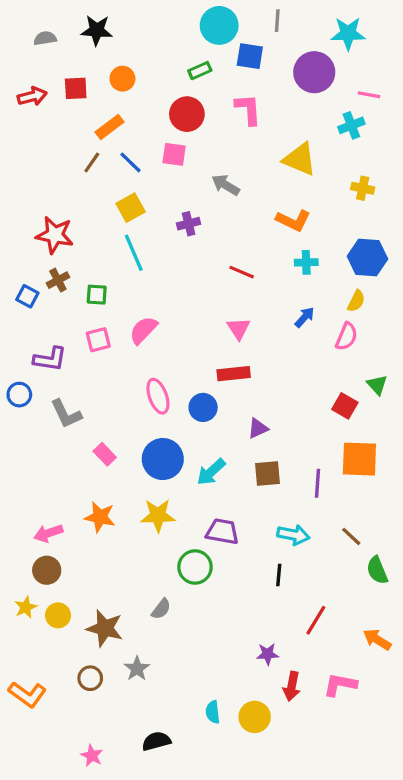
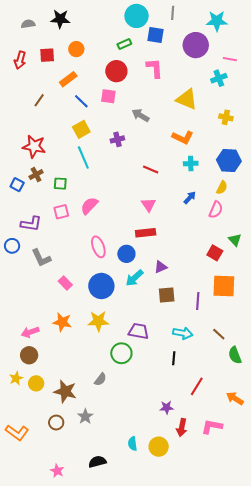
red arrow: (32, 96) -> (20, 60), turned 120
brown line: (92, 162) -> (39, 100), moved
cyan arrow: (211, 472) -> (134, 278), moved

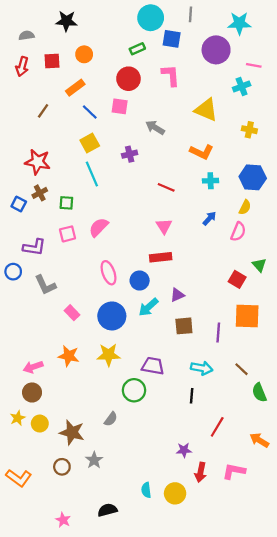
gray semicircle: (28, 24) -> (26, 35), moved

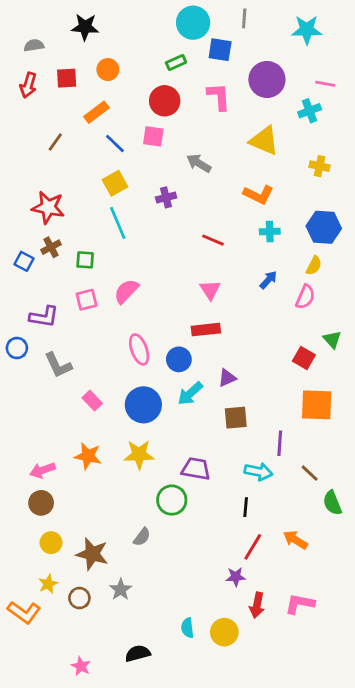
purple circle: (216, 50) -> (267, 79), moved
purple line: (218, 333) -> (280, 443), moved
yellow star: (18, 418) -> (48, 584), moved
red line: (217, 427) -> (253, 547), moved
orange arrow: (259, 440) -> (295, 540), moved

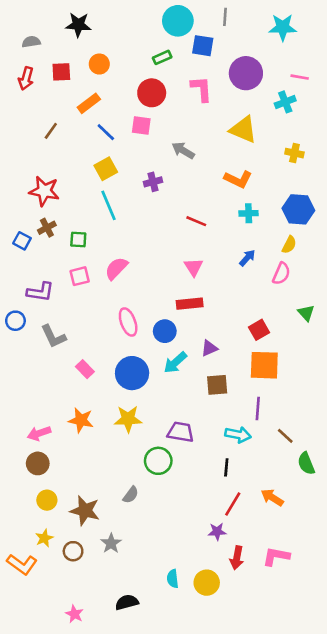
red square: (304, 358) -> (259, 330), moved, turned 30
orange square: (317, 405) -> (264, 365), moved

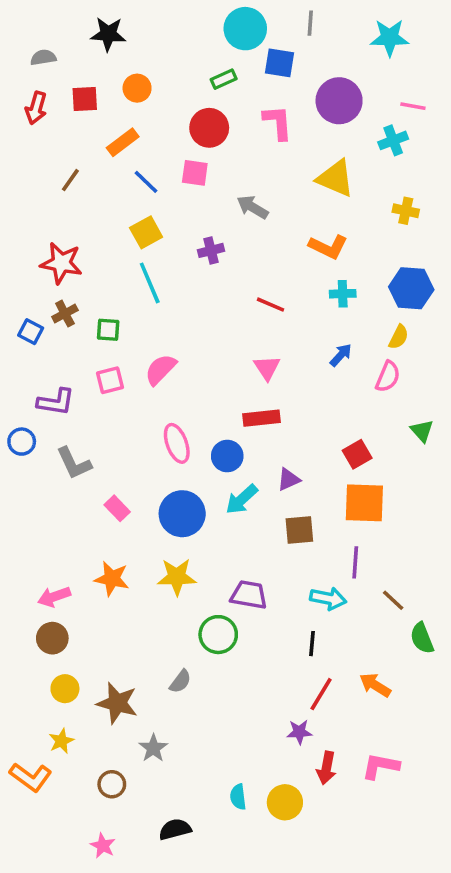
brown circle: (73, 551) -> (112, 784), moved

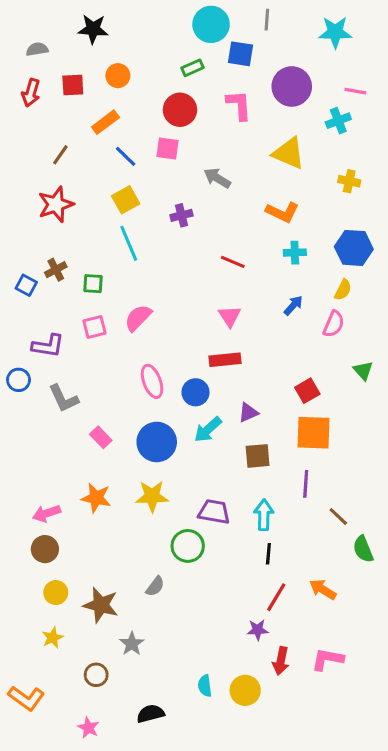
red star: (61, 263) -> (56, 204), moved, turned -30
cyan arrow: (328, 598) -> (264, 515), moved, turned -100
orange L-shape: (31, 777) -> (26, 698), moved

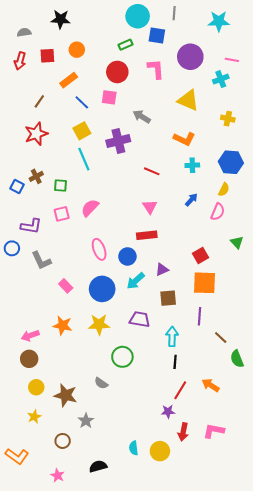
purple cross: (182, 215) -> (118, 141), size x1.6
purple trapezoid: (214, 512) -> (140, 319), moved
gray semicircle: (155, 586) -> (101, 383), turned 88

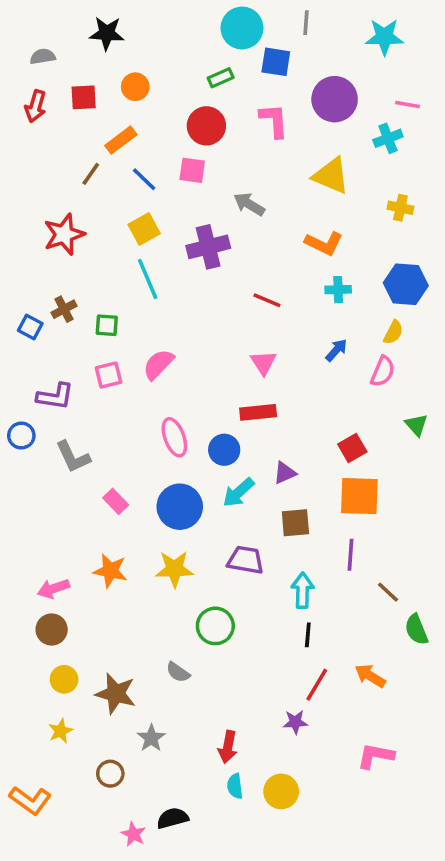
brown line: (39, 101) -> (91, 174), moved
red arrow: (183, 432) -> (228, 747), moved
pink star: (58, 475) -> (133, 834), moved

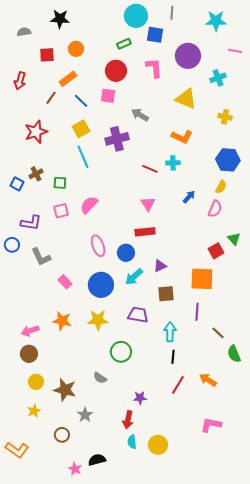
pink line: (408, 105) -> (235, 51), moved
red arrow: (36, 106) -> (20, 81), moved
cyan cross: (338, 290) -> (173, 163), moved
red square: (352, 448) -> (216, 251), moved
purple star: (295, 722) -> (140, 398), moved

